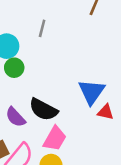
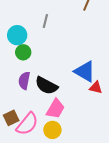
blue triangle: (92, 92) -> (85, 71), turned -35
purple semicircle: (15, 117) -> (24, 81), moved, turned 54

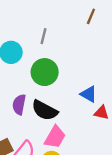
green circle: (23, 52) -> (45, 72), moved, size x1.5
blue triangle: (85, 71) -> (89, 94), size x0.7

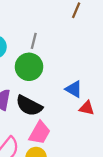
gray line: (43, 36) -> (34, 41), moved

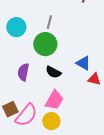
black semicircle: (29, 106) -> (53, 72), moved, size x0.7

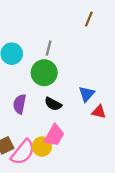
blue triangle: (83, 63) -> (87, 94), turned 42
yellow circle: (51, 121) -> (42, 147), moved

